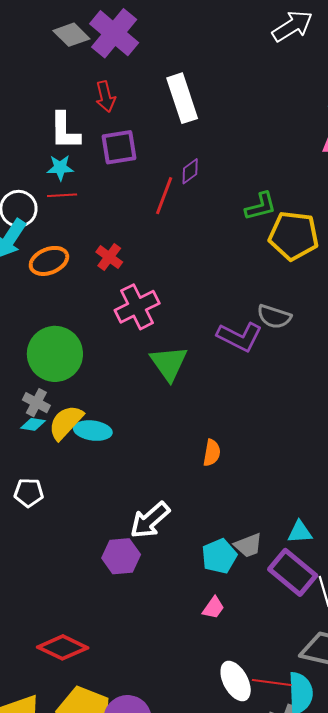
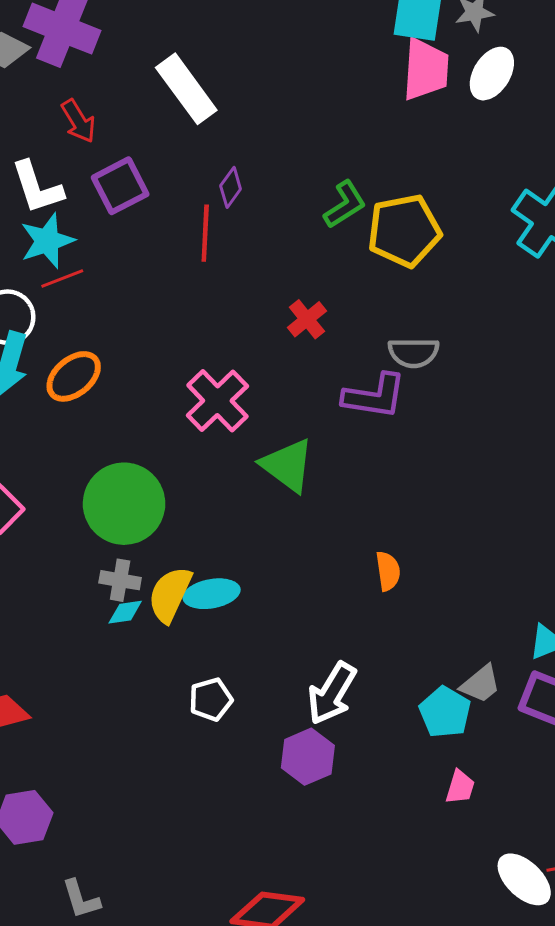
cyan star: (60, 168) -> (47, 241), size x1.4
red cross: (109, 257) -> (307, 319), moved, turned 32
white pentagon: (29, 493) -> (211, 699), moved

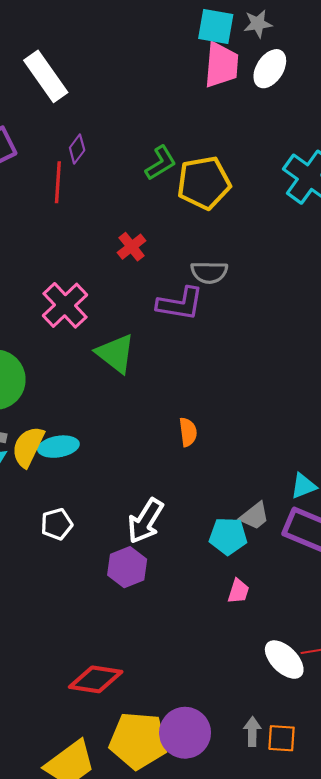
cyan pentagon: (445, 712) -> (228, 536), turned -30

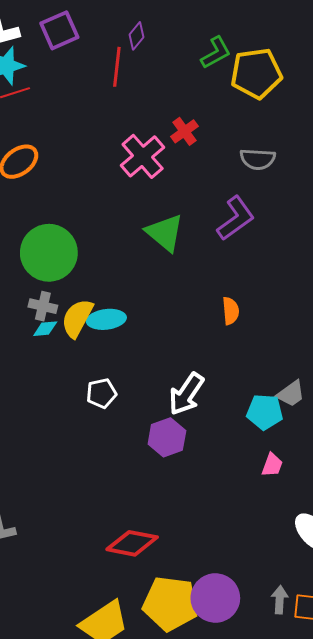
purple L-shape: (180, 304) -> (236, 218), moved, turned -48
pink cross: (65, 305) -> (143, 156), moved

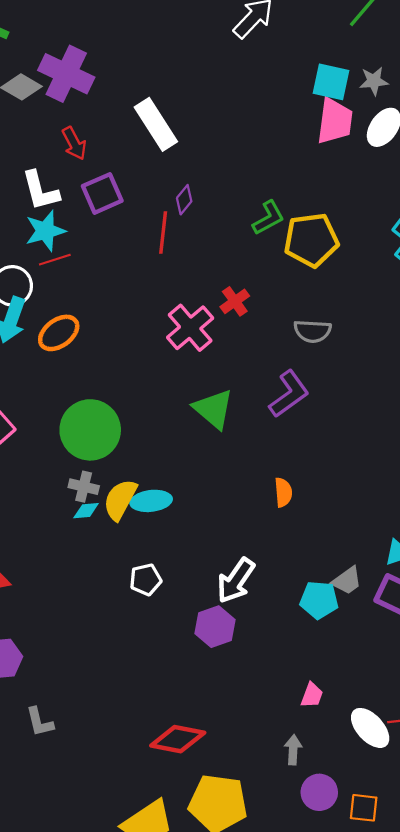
pink trapezoid: (272, 465) -> (312, 695), moved
purple circle: (215, 598) -> (319, 792), moved, size x0.7
gray arrow: (280, 600) -> (293, 750), moved

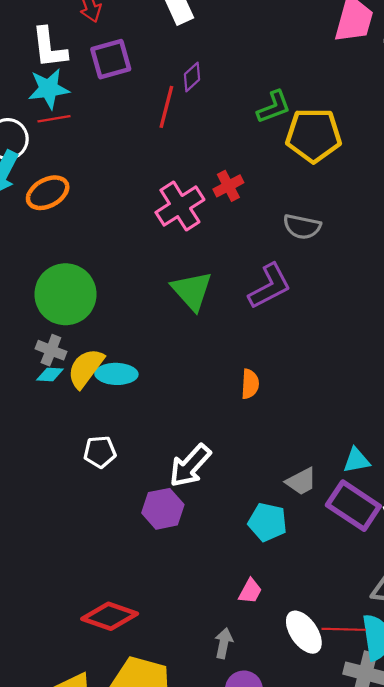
cyan pentagon: (319, 600) -> (267, 522), moved

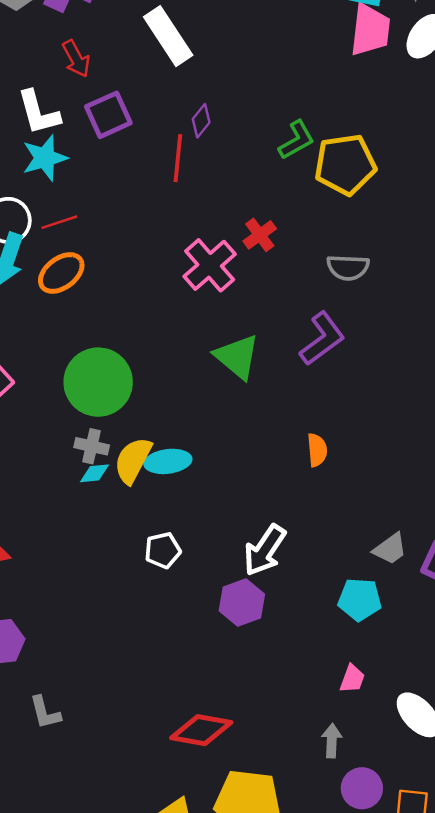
red line: (54, 119) -> (59, 222), moved

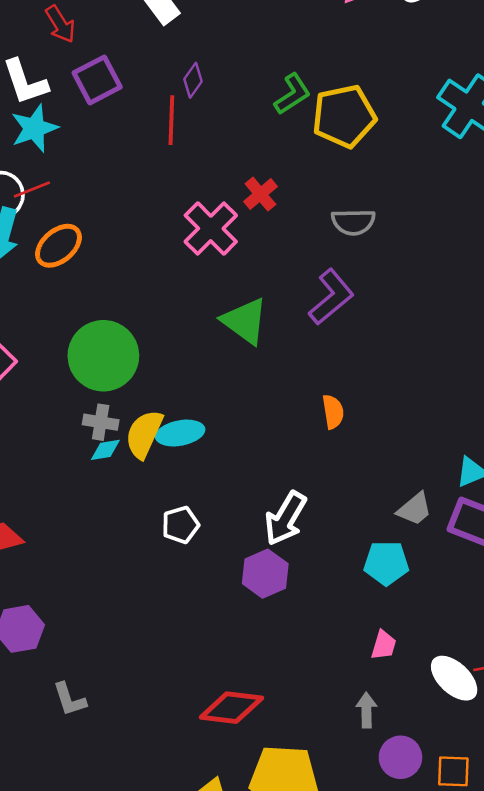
red line: (59, 222) -> (32, 190), moved

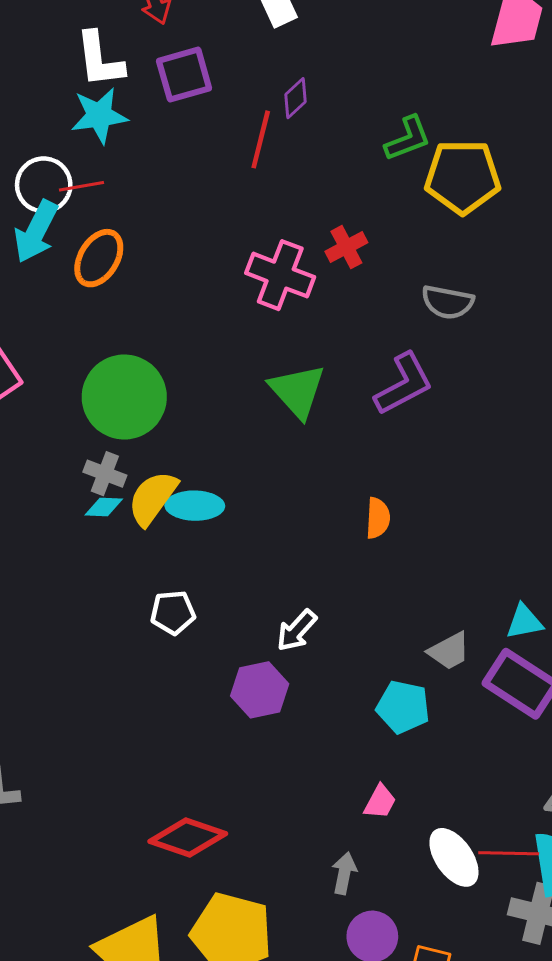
pink cross: (211, 228) -> (280, 275), turned -36
orange ellipse: (58, 246) -> (99, 258), turned -30
white arrow: (285, 518) -> (297, 630), size x0.7

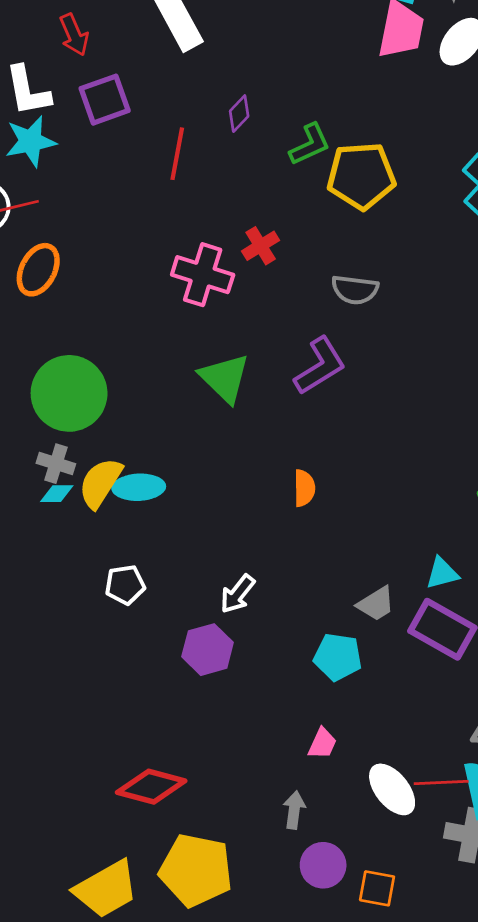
purple diamond: (295, 98) -> (239, 114), moved

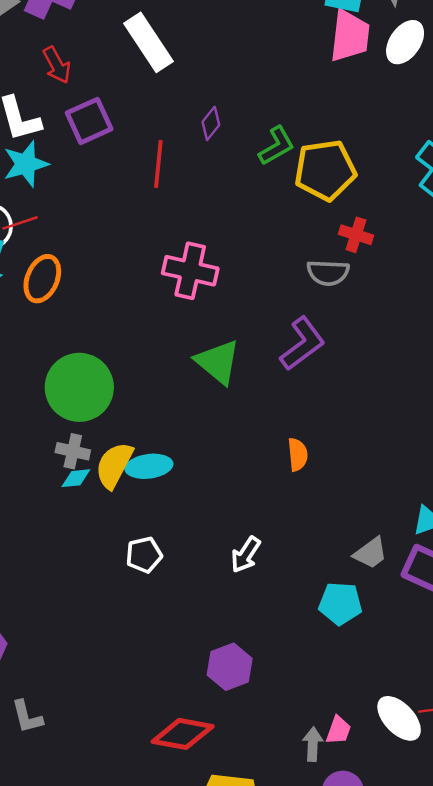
red cross: (261, 246) -> (356, 235), moved, turned -36
purple hexagon: (208, 650) -> (230, 667), moved
pink trapezoid: (322, 743) -> (338, 730), moved

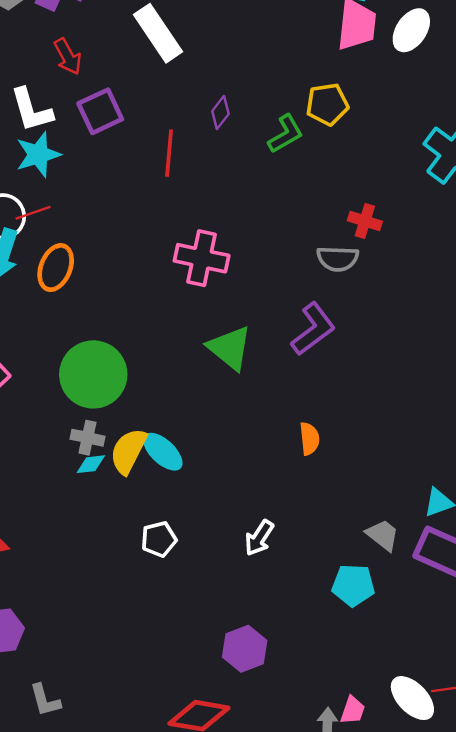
yellow pentagon: (325, 170) -> (327, 104), moved, size x0.7
cyan ellipse: (149, 466) -> (163, 452), turned 51
gray trapezoid: (371, 553) -> (383, 535), turned -105

